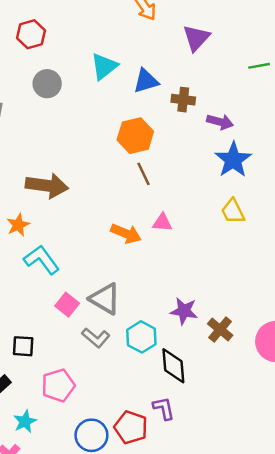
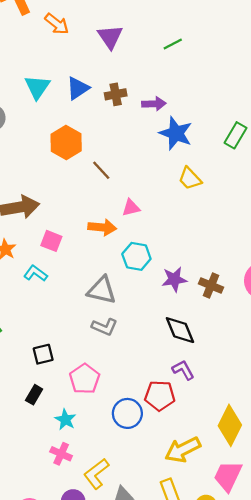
orange hexagon: (135, 136) -> (66, 143), moved
cyan L-shape: (42, 260) -> (36, 273), size x0.7
pink square: (67, 305) -> (51, 241), moved
cyan hexagon: (141, 337) -> (136, 256), moved

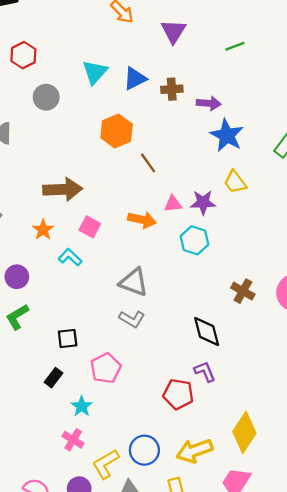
cyan hexagon: (136, 256) -> (195, 240), moved
purple star: (174, 279) -> (203, 202), moved
blue circle: (127, 413) -> (144, 450), moved

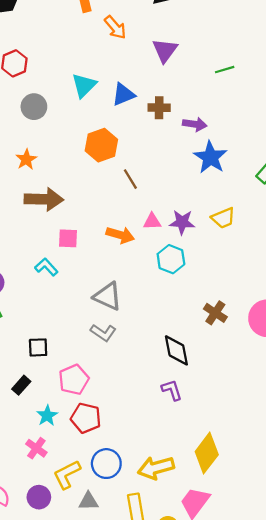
yellow trapezoid: (235, 182) -> (223, 218), moved, turned -80
pink square: (90, 227) -> (68, 238), turned -30
orange star: (43, 230) -> (26, 159), moved
red pentagon: (178, 394) -> (86, 418), moved

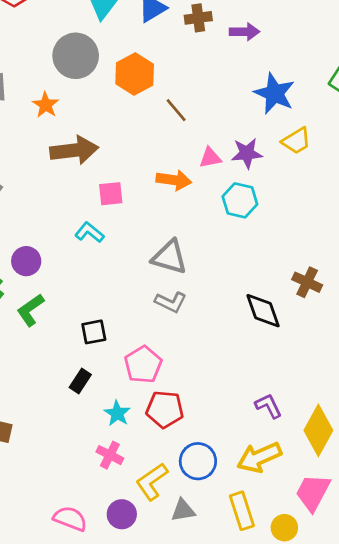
gray circle: (34, 107) -> (76, 56), moved, size x1.4
blue star: (210, 157) -> (275, 93), moved
brown cross: (215, 313) -> (307, 282), moved
purple L-shape: (172, 390) -> (268, 406), moved

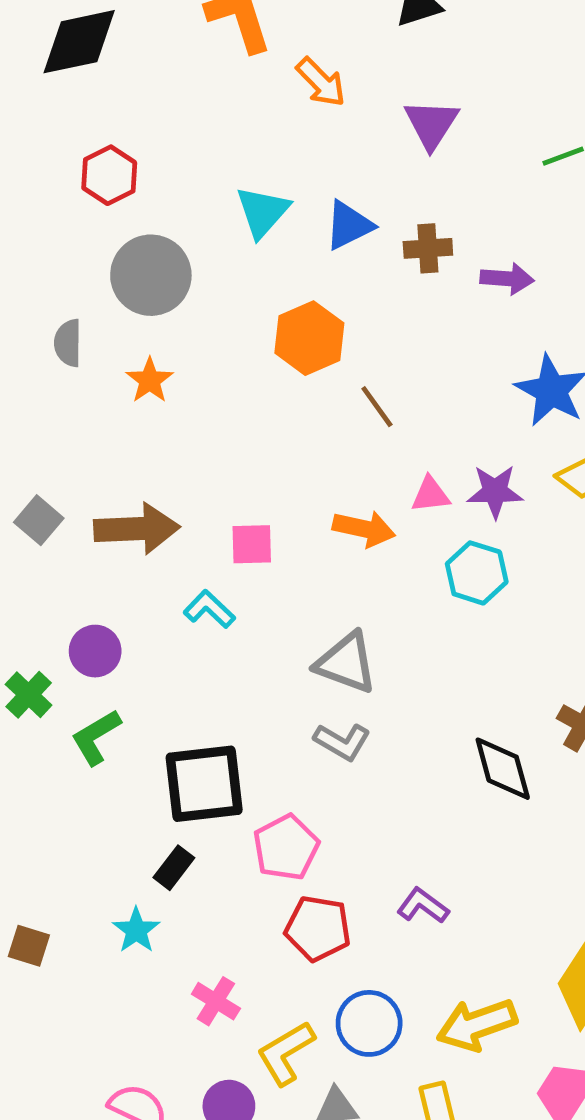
gray circle: (76, 56) -> (151, 275), moved
brown arrow: (74, 150) -> (137, 529), moved
black square: (94, 332) -> (204, 784), size x1.8
purple L-shape: (268, 406) -> (423, 906), moved, turned -32
cyan star: (117, 413) -> (136, 930), moved

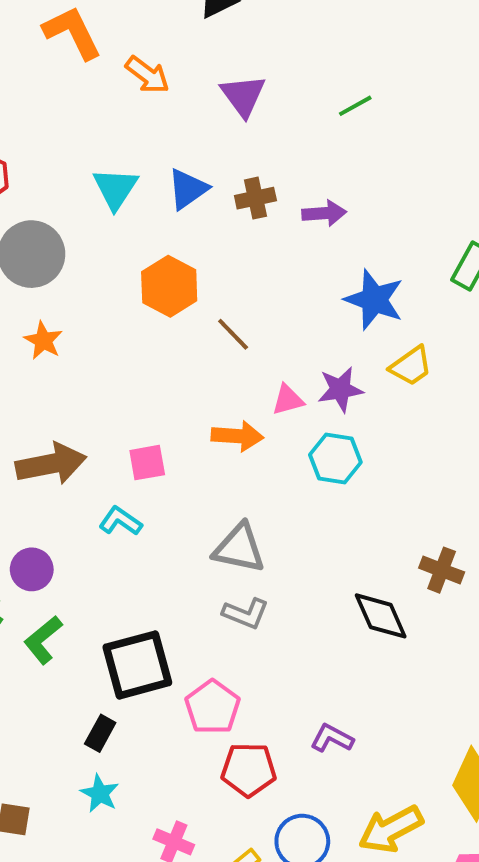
black rectangle: (174, 868) -> (100, 733), moved

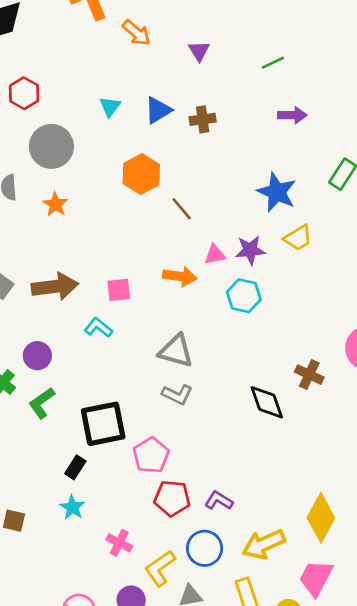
purple triangle: (243, 96) -> (199, 51), size x0.7
cyan triangle: (115, 188) -> (110, 107), size x0.7
purple arrow: (324, 213) -> (292, 115), moved
purple L-shape: (332, 738) -> (219, 501), moved

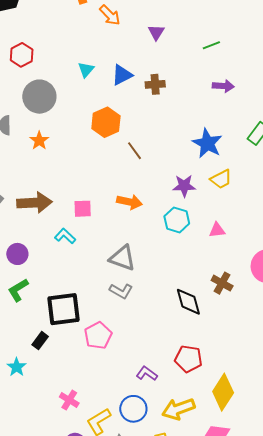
pink triangle: (215, 255) -> (217, 230), moved
red pentagon: (172, 498) -> (188, 359), moved
cyan star: (72, 507) -> (17, 367), moved

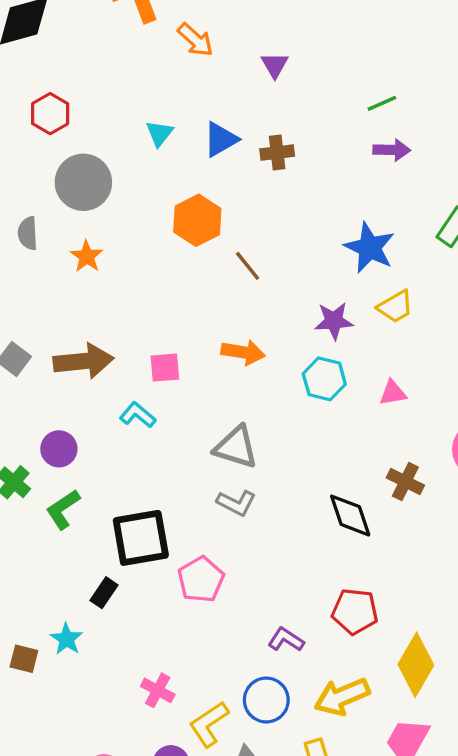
green line: (211, 45) -> (382, 103), moved

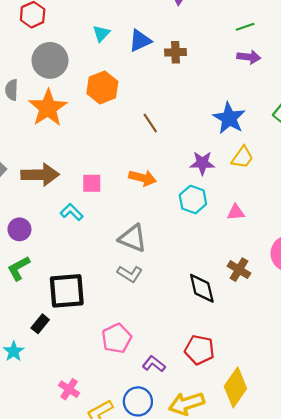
orange hexagon: (197, 220) -> (102, 87), moved
orange star: (87, 256) -> (48, 108), size x1.8
yellow trapezoid: (395, 307) -> (242, 157), turned -30
pink pentagon: (201, 579) -> (117, 338), moved

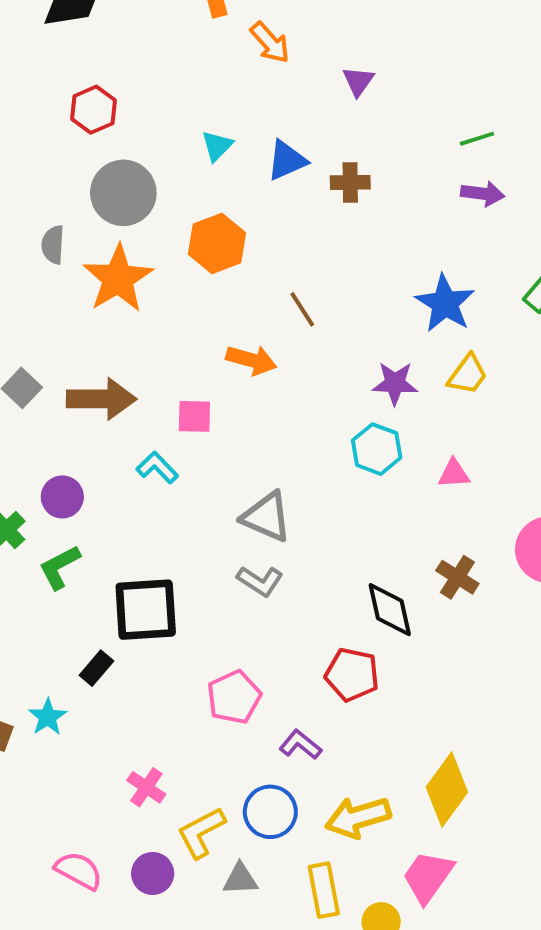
orange arrow: (143, 178) -> (251, 360), moved
red pentagon: (199, 350) -> (352, 675), moved

